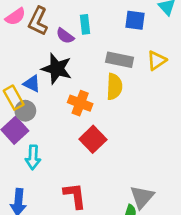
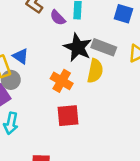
black star: (57, 69) -> (78, 47), moved
red square: (93, 139) -> (68, 116), turned 30

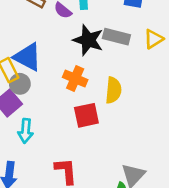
blue triangle: (21, 56) -> (28, 57), size x1.6
yellow semicircle: (95, 71) -> (113, 90), moved

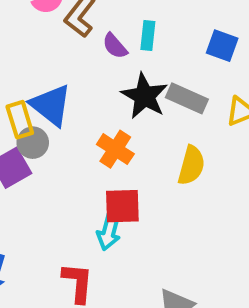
yellow semicircle: (113, 90) -> (191, 165), moved
cyan arrow: (26, 131) -> (109, 232), moved

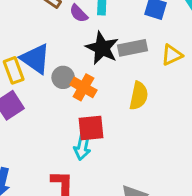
gray rectangle: (187, 98) -> (133, 48), turned -32
gray circle: (33, 143) -> (63, 77), moved

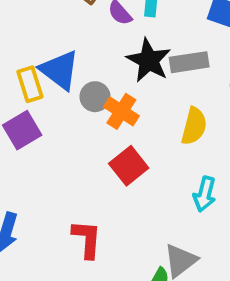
red square: (91, 128) -> (129, 166), turned -36
cyan arrow: (82, 147) -> (205, 194), moved

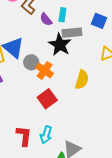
gray rectangle: (189, 62) -> (72, 33), moved
cyan arrow: (205, 194) -> (46, 135), moved

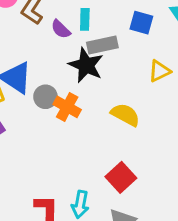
yellow semicircle: (82, 80) -> (125, 115), turned -72
red square: (47, 99) -> (121, 177), moved

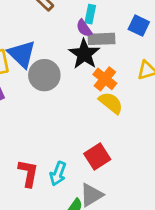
purple semicircle: (61, 29) -> (84, 28), moved
gray circle: (45, 97) -> (44, 75), size x1.5
orange cross: (67, 107) -> (105, 79), moved

